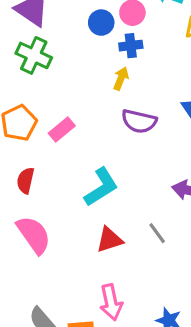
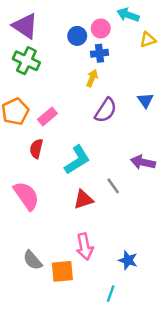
purple semicircle: (139, 121) -> (106, 110), turned -70
red semicircle: (26, 180) -> (36, 149), moved
gray line: (157, 233) -> (113, 186), moved

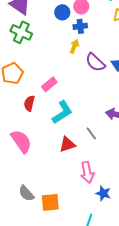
purple semicircle: (106, 110) -> (95, 62), moved, turned 100
pink rectangle: (47, 116) -> (49, 84), moved
pink arrow: (85, 247) -> (87, 172), moved

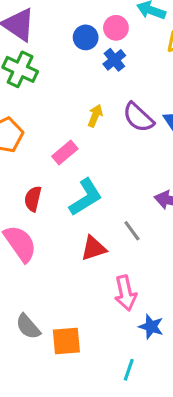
blue cross: (80, 26) -> (114, 60), turned -32
yellow arrow: (74, 46) -> (95, 116), moved
red semicircle: (29, 103) -> (33, 199), moved

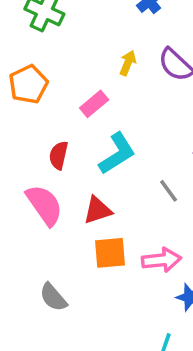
red triangle: (94, 248) -> (98, 210), moved
pink arrow: (126, 293) -> (162, 260), turned -84
orange square: (66, 341) -> (110, 253), moved

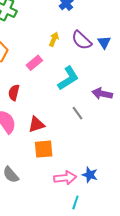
cyan L-shape: (117, 154) -> (68, 78), moved
pink arrow: (162, 260) -> (65, 178), moved

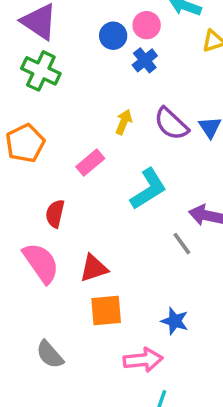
gray line: (77, 113) -> (182, 244), moved
blue star: (90, 175) -> (175, 321), moved

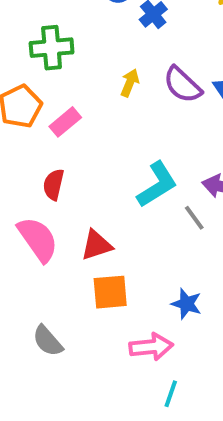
green cross: (41, 71) -> (52, 48), moved, turned -30
pink rectangle: (90, 163) -> (65, 122), moved
cyan L-shape: (148, 189) -> (157, 185), moved

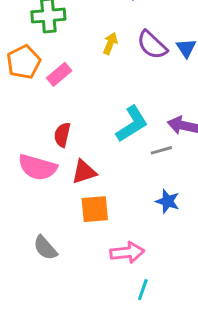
red semicircle: (53, 185) -> (62, 135), moved
gray line: (194, 218) -> (161, 150), turned -70
pink semicircle: (38, 239) -> (38, 167), turned 141
blue star: (186, 304) -> (168, 201), moved

